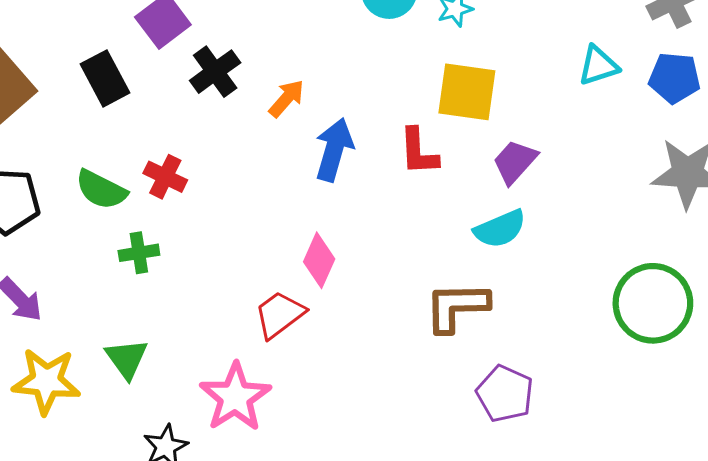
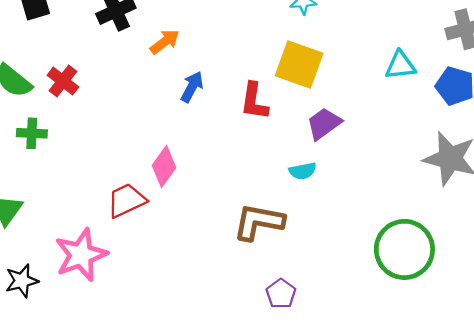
blue arrow: (334, 150) -> (192, 87), size x0.7
cyan semicircle: (500, 229) -> (303, 171), size x0.7
purple pentagon: (505, 394) -> (281, 294), size x0.7

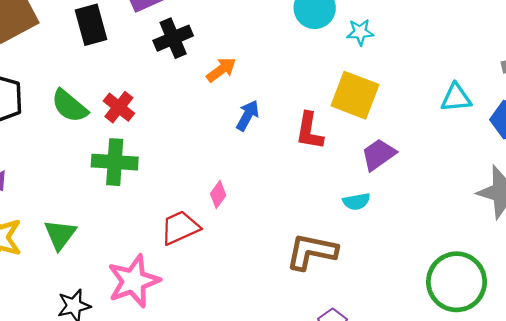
green cross: (32, 133) -> (115, 162), moved, size x1.5
pink diamond: (164, 167) -> (218, 194), size x0.7

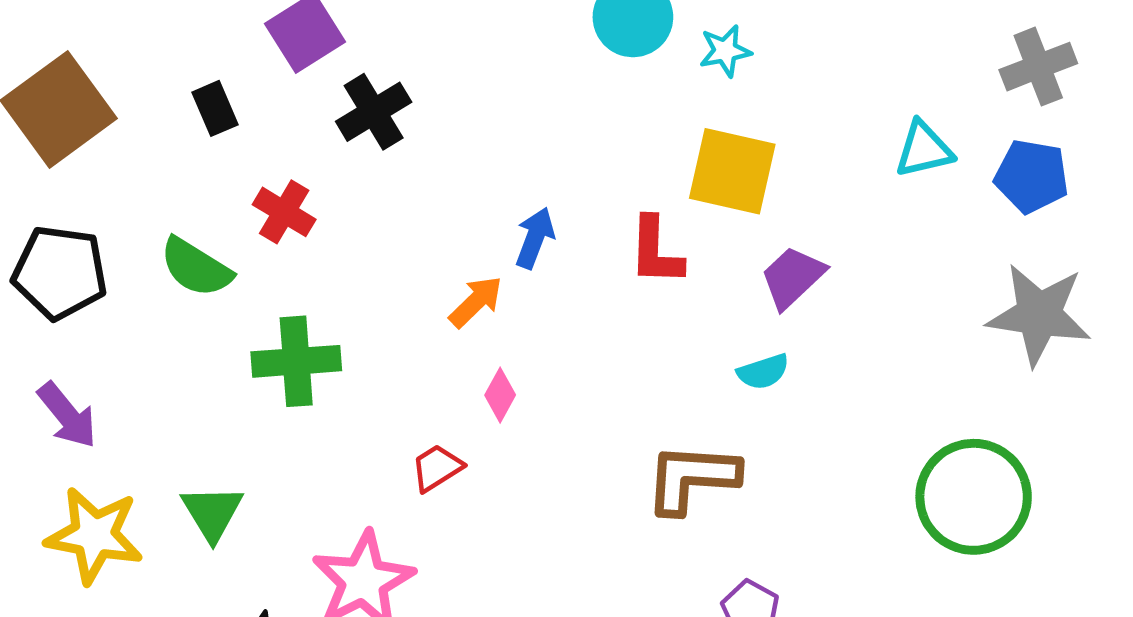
black rectangle: (91, 25) -> (215, 108), size x0.7
orange arrow: (221, 70) -> (476, 302), moved
red cross: (119, 107) -> (284, 212), moved
red trapezoid: (180, 228) -> (437, 468), size x0.7

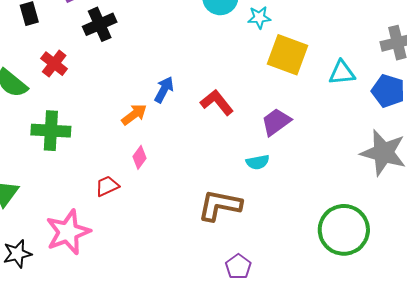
yellow square: (732, 171) -> (287, 55), moved
red L-shape: (656, 251) -> (217, 102), turned 132

